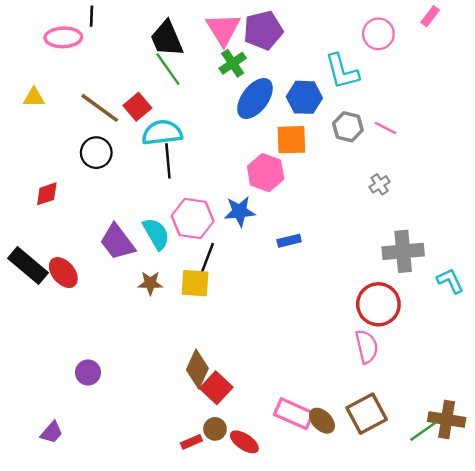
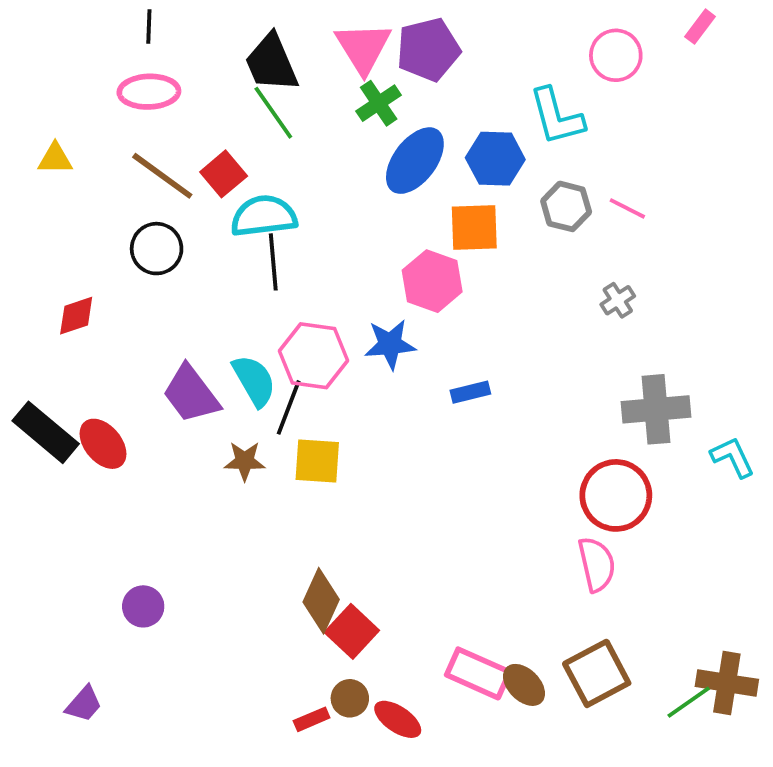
pink ellipse: (63, 37) -> (149, 92), moved
black line: (207, 260) -> (289, 407), moved

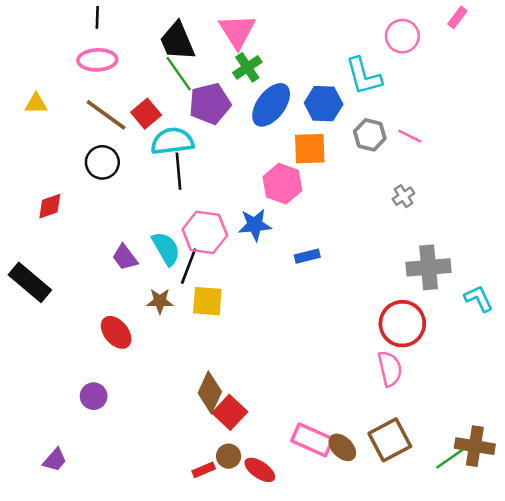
purple pentagon: (428, 50) -> (210, 104), moved
purple trapezoid: (191, 394) -> (125, 257), size x0.7
red ellipse: (103, 444) -> (116, 332), moved

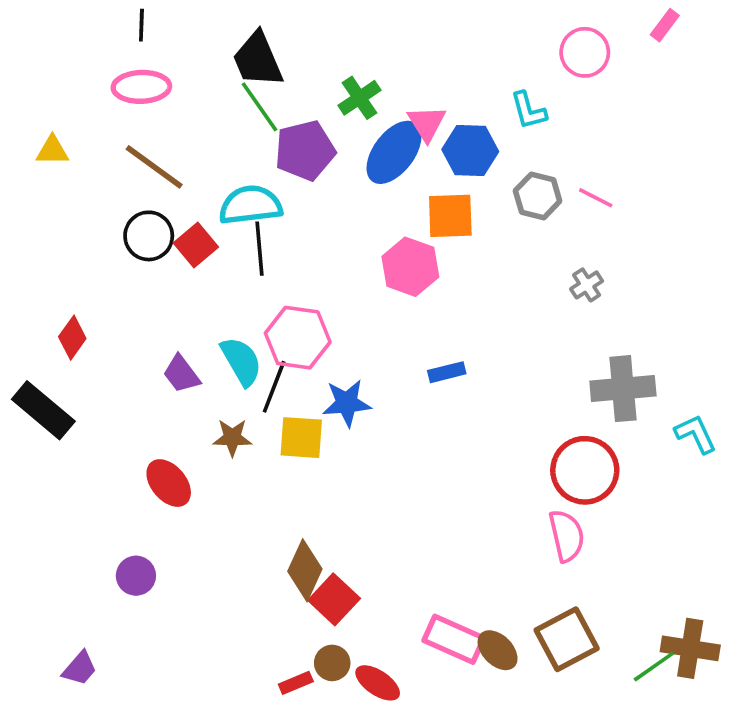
pink triangle: (237, 31) -> (427, 123), moved, size x0.7
cyan L-shape: (364, 76) -> (528, 111), size x0.7
red square: (146, 114) -> (196, 245), moved
red diamond: (50, 206) -> (72, 338), moved, turned -36
blue star: (255, 225) -> (347, 403), moved

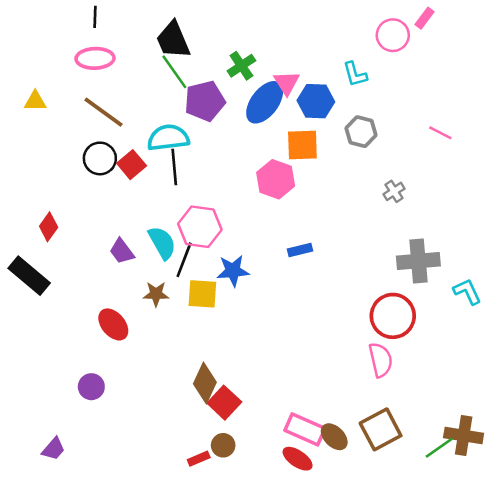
pink rectangle: (665, 25) -> (425, 18), moved
pink line: (596, 198) -> (440, 133), moved
red ellipse: (378, 683) -> (298, 459), moved

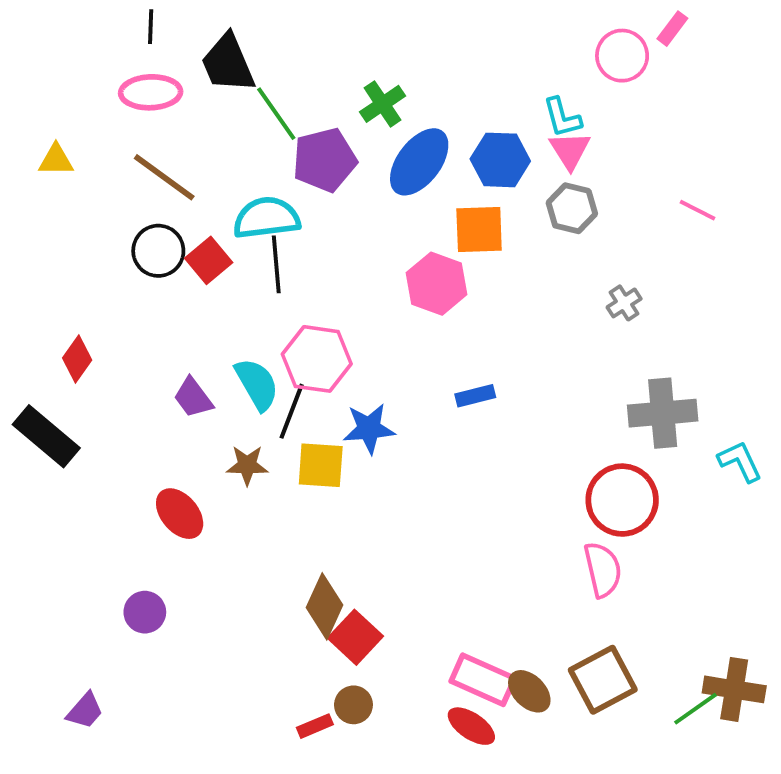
black trapezoid: (173, 40) -> (228, 63), moved
pink triangle: (287, 83) -> (570, 150), moved

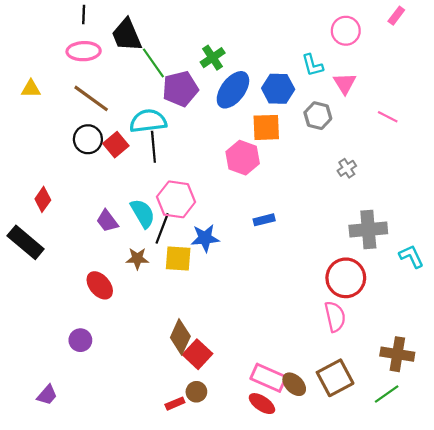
pink rectangle: (672, 29) -> (396, 16), moved
pink triangle: (570, 150) -> (345, 83), moved
brown cross: (734, 689) -> (397, 354), moved

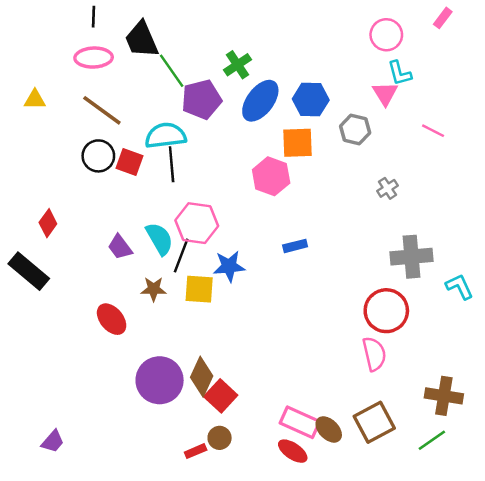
cyan L-shape: (312, 65) -> (399, 73), moved
red square: (116, 145) -> (130, 162), turned -30
purple circle: (80, 340) -> (160, 380), moved, size x1.8

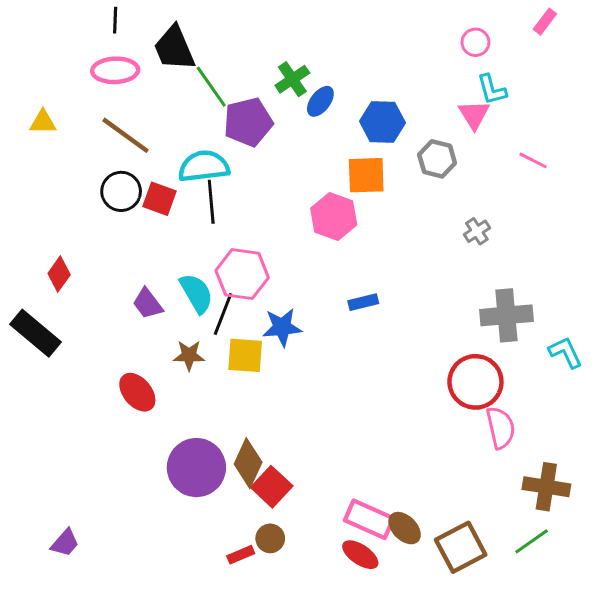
pink circle: (386, 35) -> (475, 42), size x0.7
blue ellipse: (260, 101) -> (320, 101), moved, size x0.6
pink semicircle: (374, 354) -> (501, 428), moved
brown square: (374, 422) -> (461, 547), moved

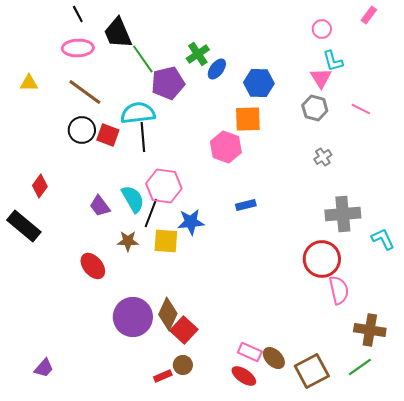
black line: (115, 20) -> (78, 14), turned -30
gray hexagon: (437, 159) -> (315, 108), moved
pink rectangle: (369, 519) -> (250, 352), size x0.7

